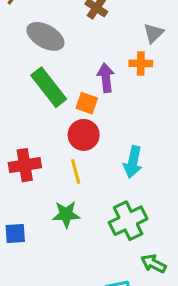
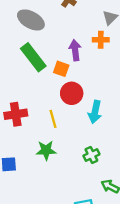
red circle: (84, 135) -> (72, 93), moved
green cross: (128, 221) -> (91, 155), size x0.6

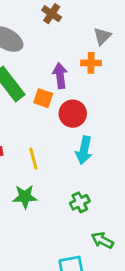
red circle: (72, 93) -> (73, 114), moved

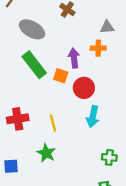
gray triangle: (102, 36) -> (107, 27), turned 40
green star: (25, 197) -> (46, 153), turned 30
green cross: (80, 202) -> (109, 157), moved, turned 32

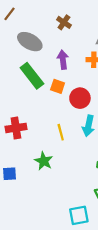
purple arrow: (74, 58) -> (63, 60), moved
yellow line: (53, 123) -> (61, 132), moved

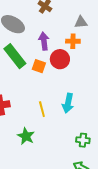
red circle: (80, 98) -> (60, 59), moved

